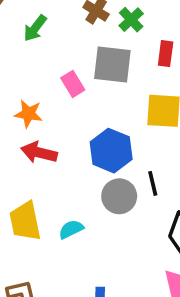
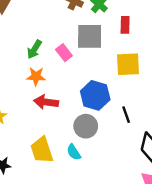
green arrow: (35, 28) -> (34, 49), moved
gray circle: (119, 196) -> (86, 126), moved
cyan semicircle: (71, 229) -> (74, 152), turned -91

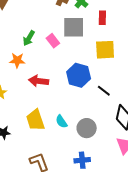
orange star: (36, 76) -> (17, 60), moved
black line: (126, 115) -> (104, 91), turned -32
gray circle: (86, 126) -> (87, 128), moved

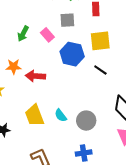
gray square: (74, 27) -> (67, 20), size x0.7
orange star: (17, 60) -> (14, 67), moved
blue hexagon: (79, 75) -> (72, 54), moved
black line: (104, 91) -> (100, 70), moved

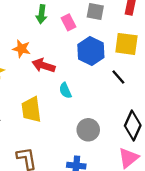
green arrow: (23, 34) -> (41, 14), turned -35
cyan semicircle: (61, 115) -> (65, 90), moved

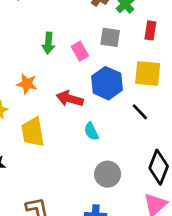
red arrow: (43, 65) -> (70, 99), moved
cyan semicircle: (65, 90) -> (91, 131), moved
yellow trapezoid: (31, 110) -> (33, 132), moved

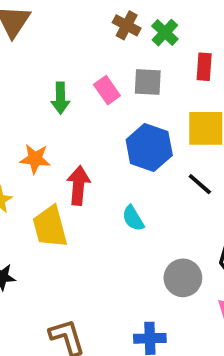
pink rectangle: (80, 51) -> (107, 90), moved
red arrow: (70, 99) -> (78, 185), moved, turned 85
gray circle: (108, 174) -> (183, 278), moved

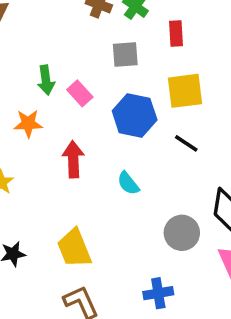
pink rectangle: (107, 90) -> (80, 93), moved
orange star: (35, 159) -> (28, 124), moved
yellow trapezoid: (50, 227) -> (74, 248), moved

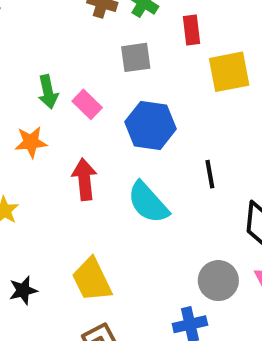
yellow square: (185, 91) -> (229, 72), moved
black line: (186, 143) -> (210, 174), moved, turned 50
cyan semicircle: (128, 183) -> (148, 202), size x1.6
gray circle: (182, 233) -> (218, 281), moved

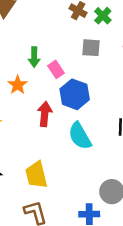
blue hexagon: (151, 125) -> (75, 94), moved
orange star: (31, 142) -> (18, 85), turned 30

